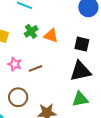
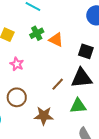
brown line: (36, 68) -> (58, 84), moved, turned -32

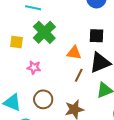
green cross: (37, 33) -> (44, 32), size x1.6
orange triangle: (56, 40) -> (74, 53), moved

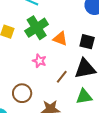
orange triangle: (74, 53) -> (60, 39), moved
pink star: (34, 67) -> (39, 61), moved

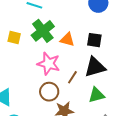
pink star: (39, 61) -> (49, 64), size x1.6
brown circle: (22, 93) -> (49, 92), moved

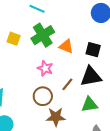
pink star: (49, 64) -> (45, 68), size x0.7

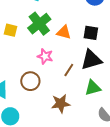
brown circle: (43, 96) -> (30, 81), moved

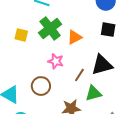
orange triangle: (64, 32) -> (75, 37), turned -42
black square: (91, 33) -> (108, 30), moved
green triangle: (93, 88) -> (93, 93), moved

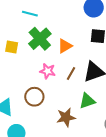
brown line: (79, 75) -> (71, 73), moved

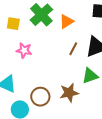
pink star: (48, 71) -> (24, 50), moved
brown circle: (34, 97) -> (40, 97), moved

